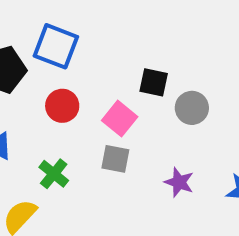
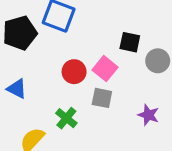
red circle: (62, 106) -> (74, 72), moved
green cross: (54, 174) -> (66, 118), moved

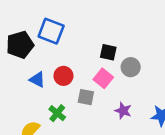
pink square: (105, 69) -> (103, 78), moved
blue triangle: (17, 89) -> (37, 80), moved

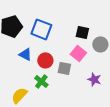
blue square: (51, 31) -> (41, 29), moved
red circle: (63, 76) -> (45, 60), moved

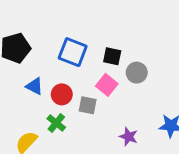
blue square: (41, 29) -> (73, 52), moved
purple star: (94, 79) -> (129, 137), moved

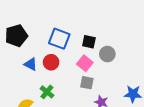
red circle: (62, 94) -> (51, 62), moved
gray square: (88, 105) -> (87, 83), moved

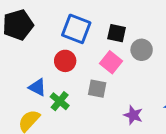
blue triangle: (31, 64) -> (37, 87), moved
gray square: (87, 83) -> (97, 89), moved

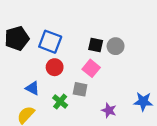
blue square: (76, 29) -> (50, 42), moved
gray circle: (142, 50) -> (116, 46), moved
green cross: (60, 101) -> (60, 102), moved

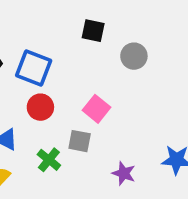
black square: (96, 45) -> (93, 31), moved
gray circle: (116, 46) -> (134, 56), moved

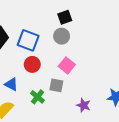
black square: (93, 31) -> (65, 17), turned -32
gray circle: (134, 56) -> (62, 36), moved

